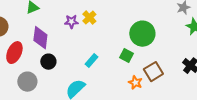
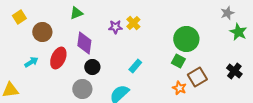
green square: (126, 56) -> (178, 61), moved
gray circle: (27, 82) -> (82, 89), moved

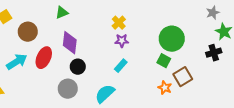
purple star: (115, 27) -> (122, 41), moved
cyan arrow: (31, 62) -> (17, 62), size x1.5
black cross: (234, 71) -> (214, 53), moved, turned 35

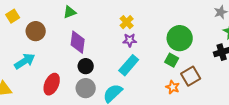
red ellipse: (44, 58) -> (52, 84), moved
cyan rectangle: (121, 66) -> (129, 65), size x1.5
gray circle: (68, 89) -> (86, 88), moved

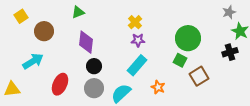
orange star: (173, 87) -> (158, 87), moved

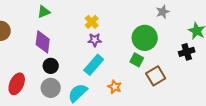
green triangle: (78, 12) -> (44, 12), moved
gray star: (229, 12) -> (163, 12), moved

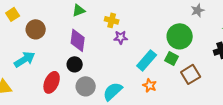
yellow cross: (92, 22) -> (112, 20), moved, turned -32
purple star: (95, 40) -> (121, 37), moved
cyan rectangle: (94, 65) -> (147, 60), moved
black circle: (51, 66) -> (75, 64), moved

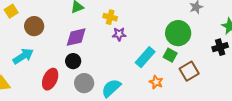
purple diamond: (78, 40) -> (76, 37), turned 70
orange star: (150, 85) -> (156, 82), moved

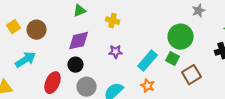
yellow square: (11, 11) -> (14, 27), moved
purple star: (119, 34) -> (116, 52), moved
orange star: (156, 82) -> (148, 86), moved

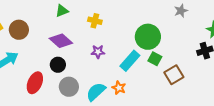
green circle: (181, 37) -> (148, 37), moved
purple diamond: (79, 41) -> (61, 41), turned 55
orange star: (148, 86) -> (119, 88), moved

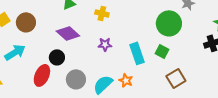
green circle: (148, 37) -> (169, 23), moved
cyan rectangle: (130, 61) -> (137, 53), turned -60
black circle: (58, 65) -> (57, 57), moved
brown square: (174, 75) -> (176, 78), moved

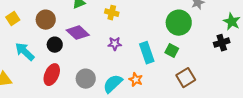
brown circle: (26, 22) -> (46, 20), moved
cyan arrow: (15, 52) -> (25, 52), turned -105
black circle: (57, 57) -> (55, 45), moved

